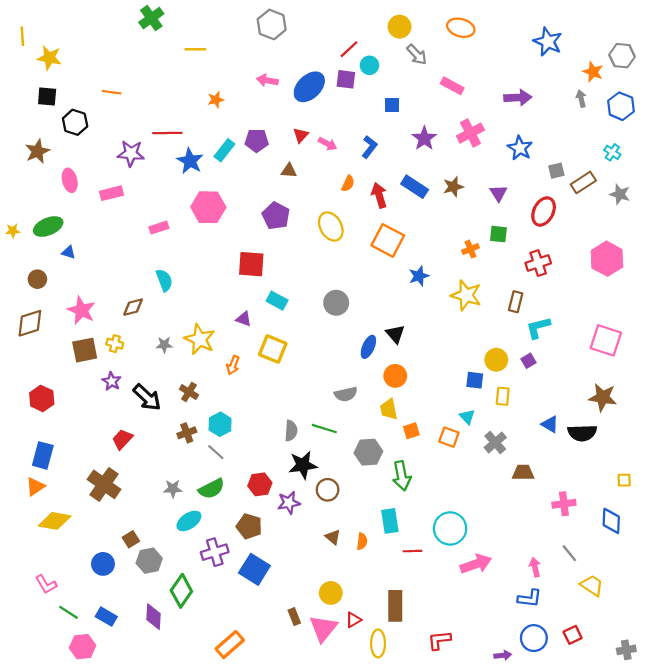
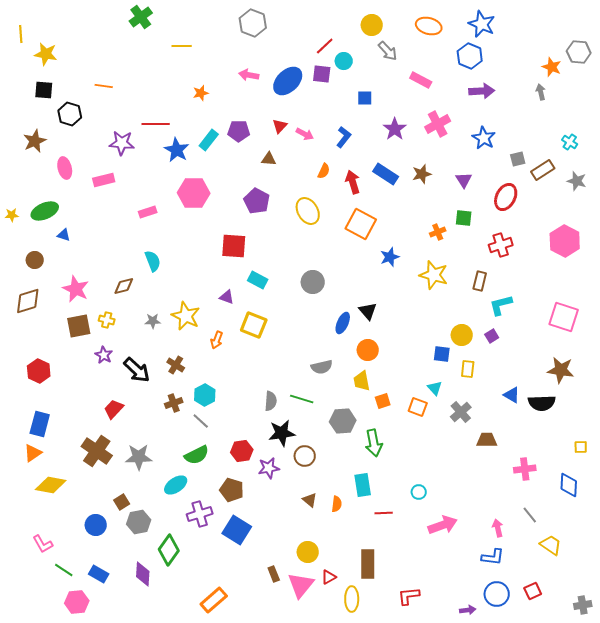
blue star: (548, 42) -> (482, 24), moved
blue hexagon: (621, 106) -> (470, 56), moved
gray star: (173, 489) -> (139, 457), moved, size x1.5
cyan circle: (450, 528) -> (419, 492), size x0.5

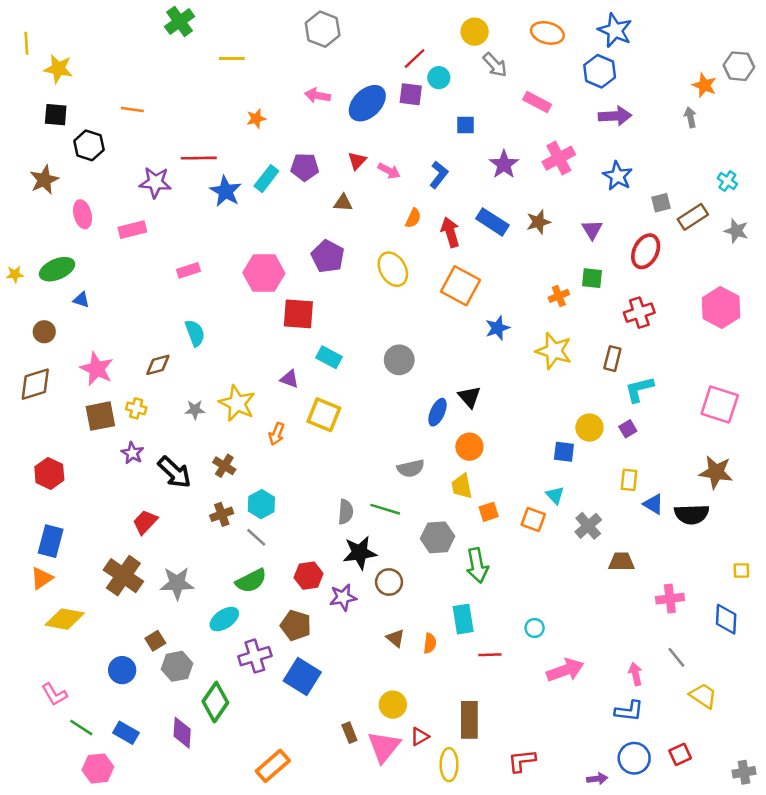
pink hexagon: (194, 193) -> (264, 273), moved
yellow rectangle: (468, 369) -> (629, 480), moved

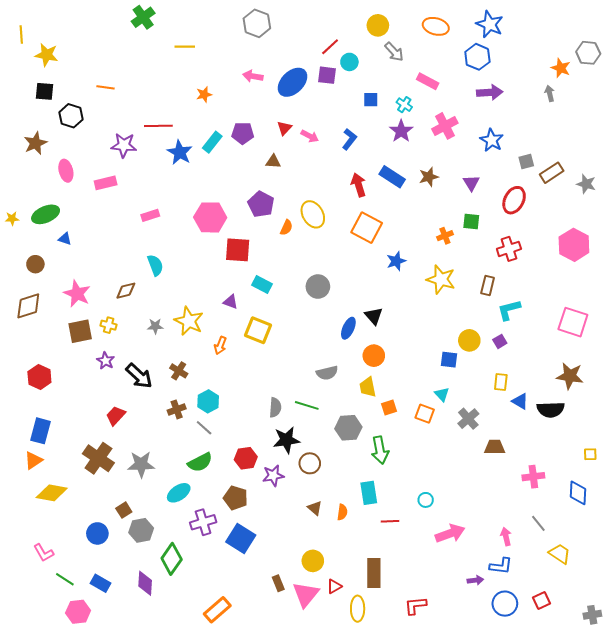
cyan cross: (727, 181) -> (404, 105), moved
orange semicircle: (413, 218) -> (286, 228), moved
purple arrow: (597, 779) -> (475, 580), moved

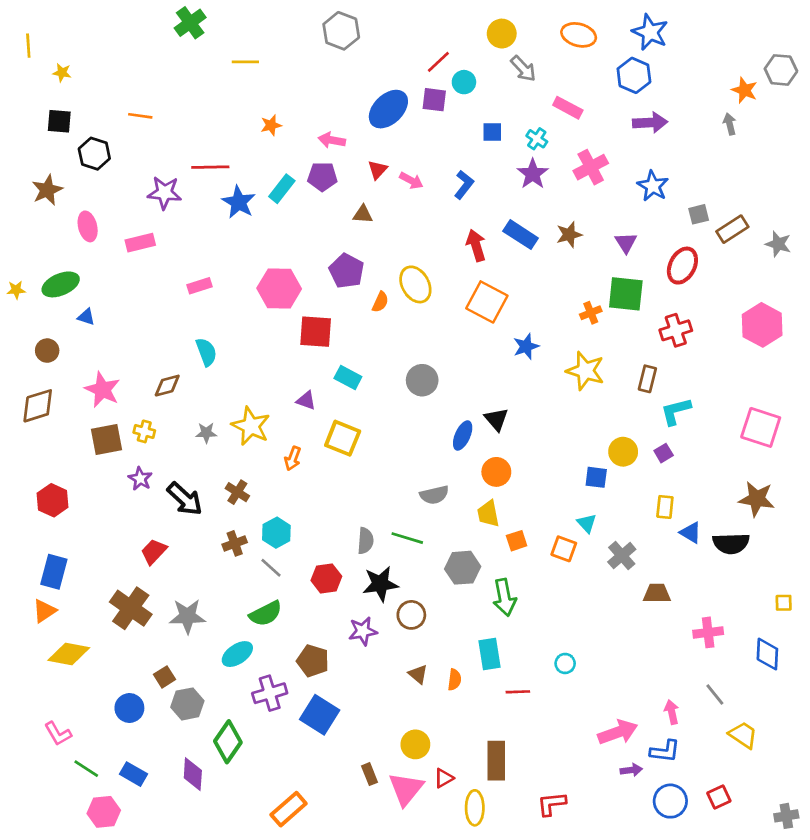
yellow star: (47, 55) -> (62, 73), size x0.6
pink arrow: (253, 76) -> (332, 140), moved
green square: (471, 221) -> (626, 294), size x1.6
red hexagon: (246, 458) -> (326, 578), moved
pink arrow: (450, 533) -> (618, 732), moved

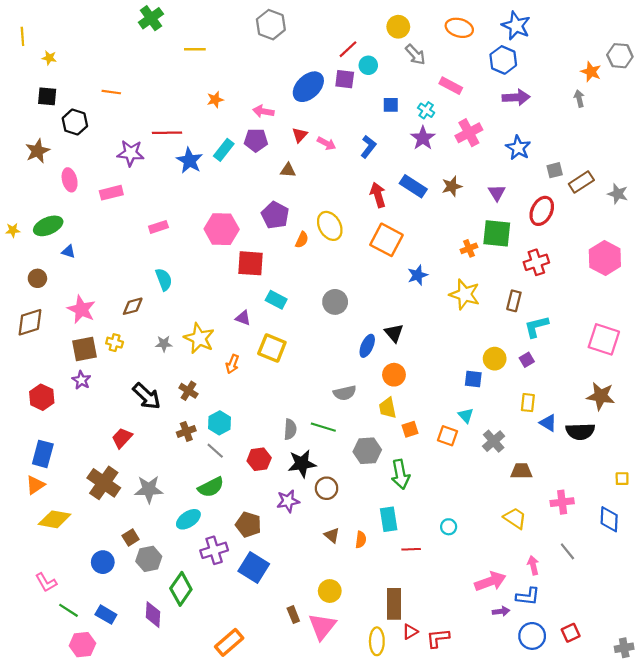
purple star: (140, 479) -> (81, 380), moved
yellow trapezoid: (743, 735) -> (515, 518), moved
red triangle: (444, 778) -> (410, 632), moved

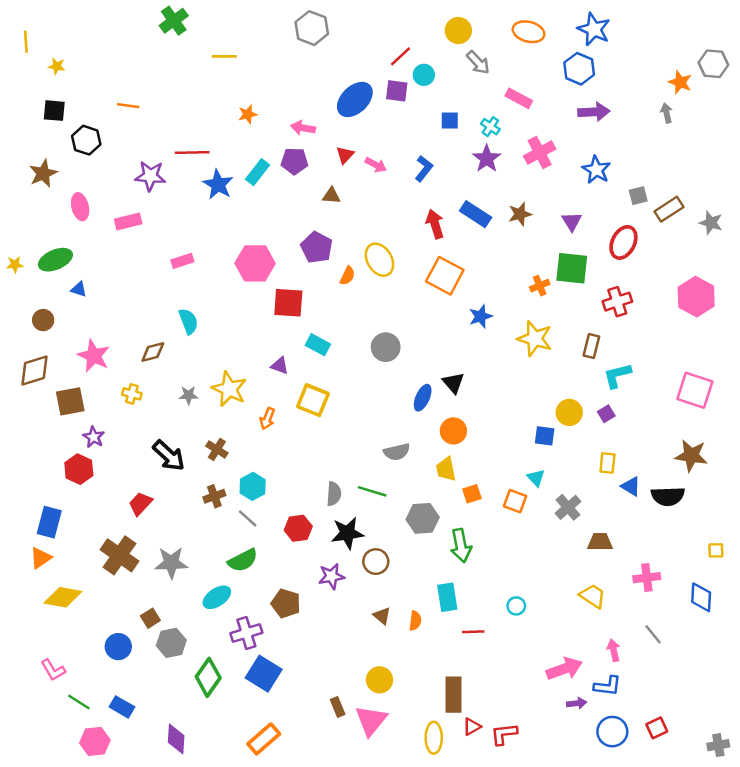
brown square: (85, 349) -> (70, 401), moved
red hexagon: (42, 397) -> (79, 469), moved
blue square: (254, 567) -> (264, 674), moved
purple diamond: (153, 615) -> (176, 739), moved

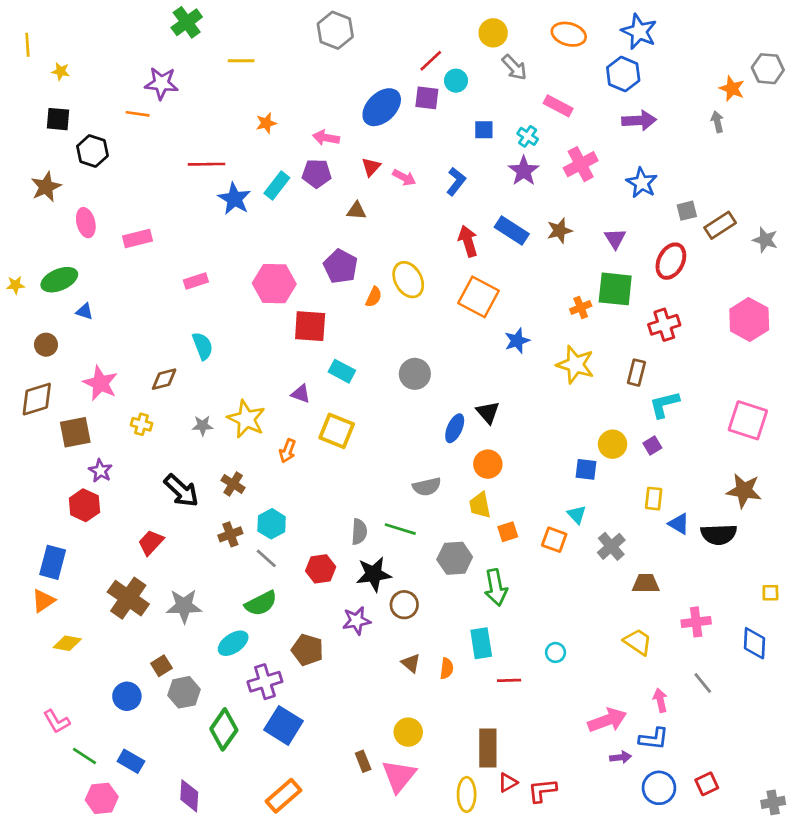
purple star: (150, 176) -> (161, 83), moved
yellow diamond: (63, 597) -> (67, 643), size x0.7

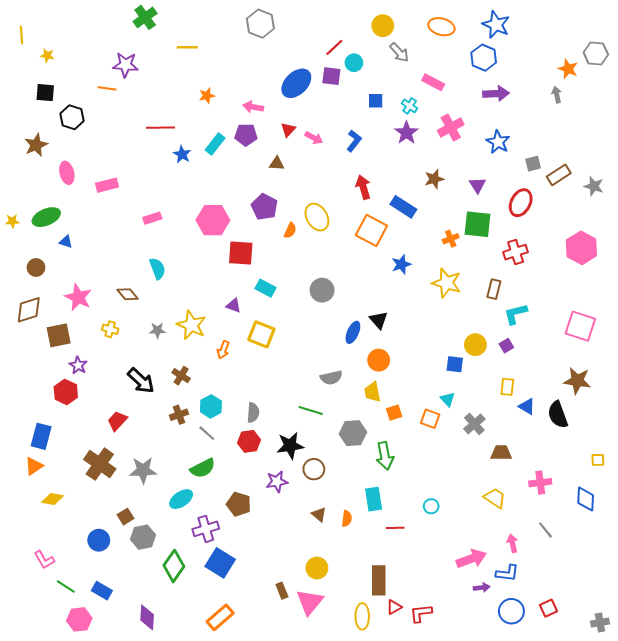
blue star: (234, 199) -> (182, 154), size x0.7
blue rectangle: (512, 231) -> (403, 207), moved
brown diamond: (164, 379) -> (128, 294), turned 65
gray semicircle: (359, 532) -> (253, 413), moved
black semicircle: (719, 534) -> (558, 415), turned 72

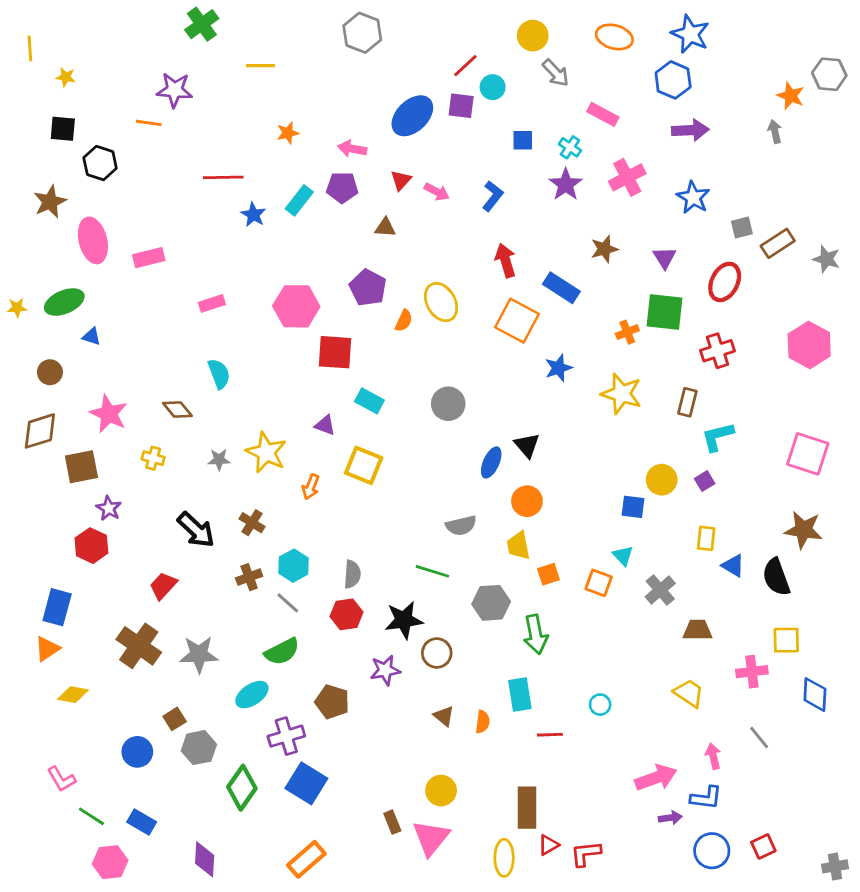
pink ellipse: (67, 173) -> (93, 240), size x1.4
yellow square: (598, 460) -> (786, 640), moved, size x1.5

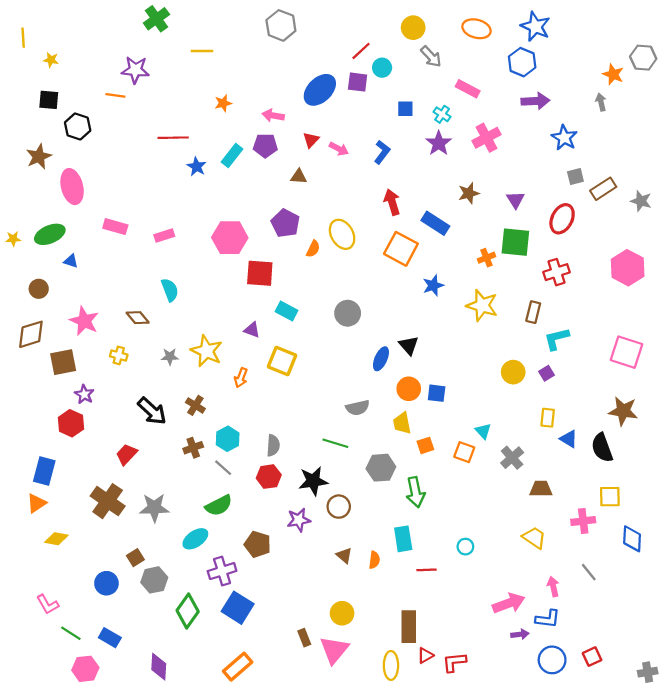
blue star: (693, 197) -> (564, 138), moved
pink rectangle: (149, 258) -> (115, 227), moved, turned 30
blue square: (633, 507) -> (437, 393), moved

